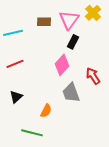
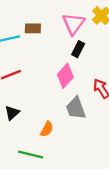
brown rectangle: (44, 22) -> (33, 28), moved

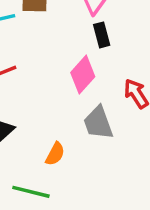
black rectangle: (78, 49) -> (102, 35), turned -42

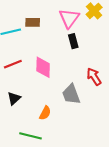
pink diamond: (83, 75) -> (43, 67), moved, turned -40

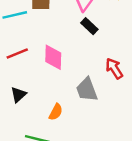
black rectangle: (73, 41) -> (89, 26), turned -32

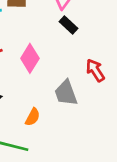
pink diamond: (53, 57) -> (30, 58), turned 30

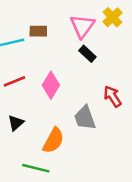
orange semicircle: (33, 117) -> (53, 140), size x1.5

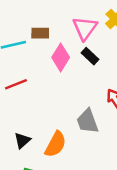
pink diamond: (51, 85) -> (61, 57), moved
black triangle: (16, 123) -> (22, 140), moved

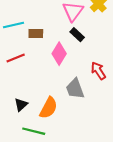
brown rectangle: (40, 33) -> (36, 34), moved
pink diamond: (61, 57) -> (59, 54), moved

